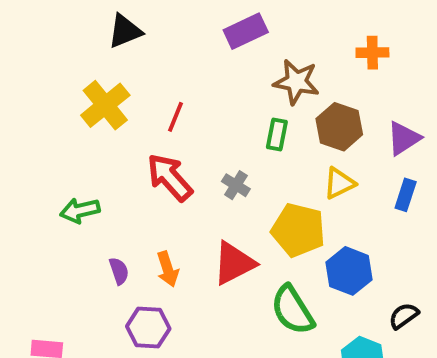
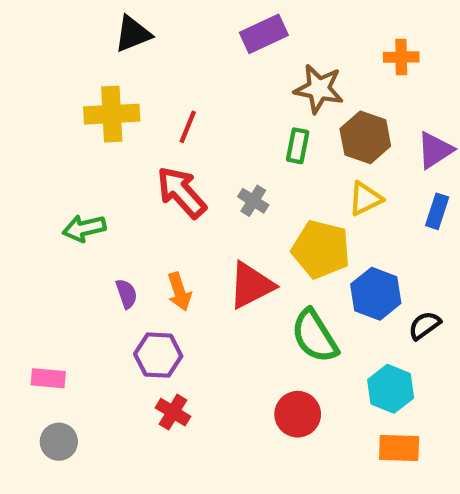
yellow cross: (105, 105) -> (112, 114), turned 36
black semicircle: (404, 316) -> (424, 325), moved

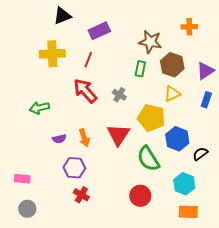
purple rectangle: (264, 34) -> (99, 31), moved
red triangle: (251, 285) -> (118, 135), turned -30
purple semicircle: (126, 294) -> (59, 139), turned 96

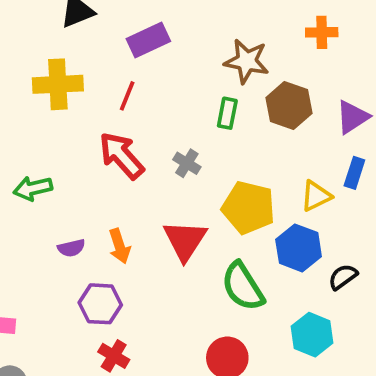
yellow triangle: (172, 94) -> (316, 196), moved

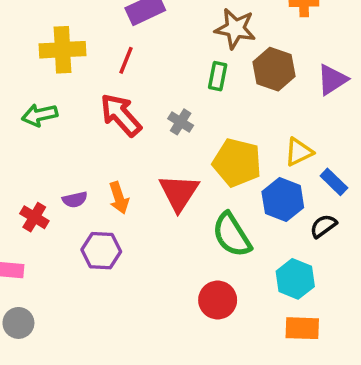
blue rectangle: (354, 173) -> (334, 182), moved, turned -64
green arrow: (33, 188) -> (40, 115), moved
red cross: (114, 356) -> (34, 217), moved

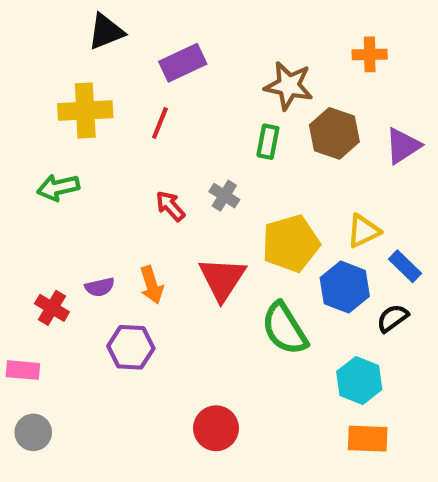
red arrow: (121, 115) -> (170, 206), moved, size x0.6
yellow pentagon: (237, 163) -> (291, 243), turned -30
red circle: (218, 300) -> (216, 428), moved

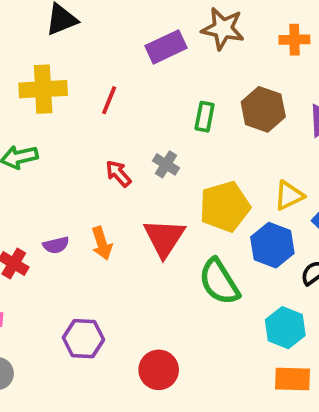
purple rectangle: (183, 63) -> (166, 47), moved
brown star: (289, 86) -> (223, 29), moved
purple hexagon: (131, 347) -> (83, 339), moved

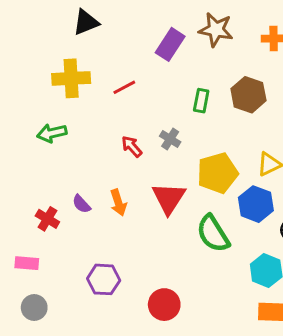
purple rectangle: (166, 47) -> (170, 44), turned -32
red line: (109, 100) -> (124, 87), turned 40
purple semicircle: (56, 245) -> (81, 204), turned 60

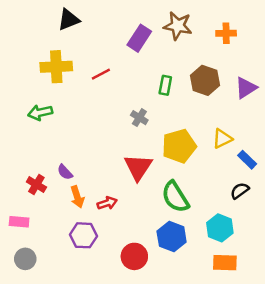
red arrow: (132, 146) -> (107, 203), moved, turned 114
orange arrow: (118, 203) -> (77, 197), moved
blue hexagon: (256, 204) -> (172, 237), moved

